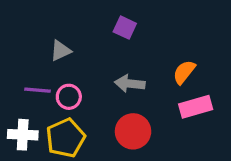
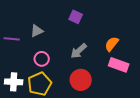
gray arrow: (130, 84) -> (79, 51), turned -48
purple line: (38, 90) -> (12, 39), moved
pink rectangle: (196, 107) -> (119, 65), turned 36

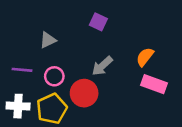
purple line: (12, 39) -> (22, 70), moved
red circle: (81, 80) -> (84, 93), moved

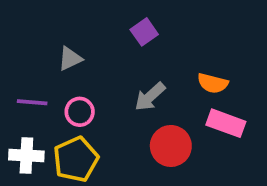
purple square: (98, 22) -> (144, 32), turned 30
orange semicircle: (145, 57) -> (213, 83), turned -114
red circle: (84, 93) -> (171, 146), moved

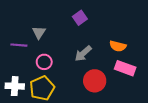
gray triangle: (70, 59) -> (39, 32), turned -32
purple line: (32, 102) -> (19, 45), moved

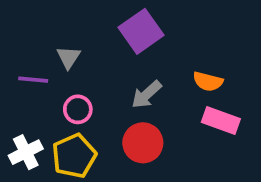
purple square: (80, 18) -> (141, 31), size x1.6
red circle: (95, 81) -> (143, 143), moved
white cross: (15, 86) -> (26, 152), turned -30

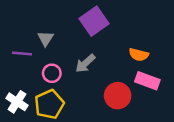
gray arrow: (147, 94) -> (85, 63), moved
red circle: (143, 143) -> (118, 96), moved
white cross: (26, 152) -> (17, 102), turned -30

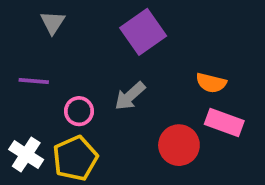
gray triangle: (46, 38) -> (53, 22), moved

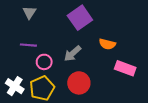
purple line: (34, 81) -> (28, 45), moved
orange semicircle: (211, 83) -> (107, 44), moved
red circle: (179, 145) -> (79, 83), moved

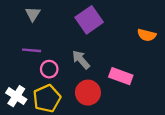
orange semicircle: (107, 44) -> (147, 35), moved
gray arrow: (73, 53) -> (81, 60), turned 90
pink rectangle: (125, 68) -> (121, 76), moved

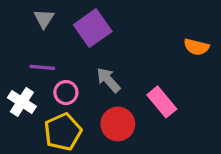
purple square: (89, 20) -> (93, 28), moved
pink rectangle: (121, 76) -> (162, 102), turned 30
white cross: (16, 96) -> (22, 102), moved

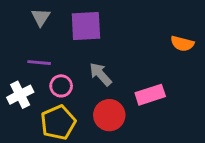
purple square: (93, 28) -> (86, 26), turned 32
white cross: (22, 102) -> (20, 95), turned 30
pink rectangle: (162, 102) -> (150, 95), turned -68

